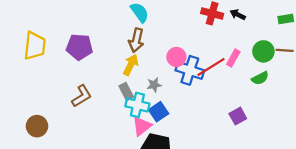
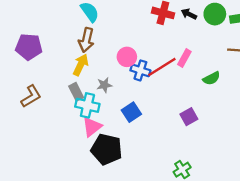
green circle: (263, 51) -> (215, 14), moved
blue cross: (190, 70) -> (140, 70), size x0.7
blue square: (159, 112) -> (131, 112), moved

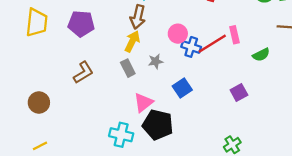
pink rectangle: (184, 58) -> (234, 35), turned -42
cyan cross: (87, 105) -> (121, 135), moved

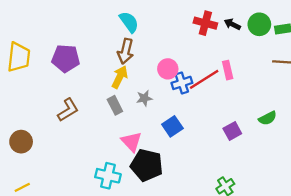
blue cross: (191, 47) -> (182, 83), turned -36
green semicircle: (261, 55) -> (268, 118), moved
pink triangle: (143, 103) -> (131, 142), turned -35

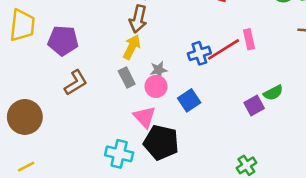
purple pentagon: (66, 58) -> (63, 41), moved
pink circle: (168, 69) -> (156, 86), moved
green semicircle: (268, 118) -> (273, 93), moved
brown circle: (21, 142) -> (25, 117), size x1.4

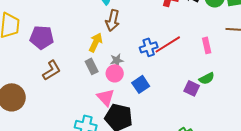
brown arrow: (138, 19) -> (113, 20), moved
pink rectangle: (249, 39) -> (207, 45), moved
purple square: (254, 106) -> (192, 88), turned -35

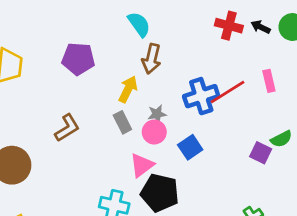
purple pentagon: (42, 37) -> (78, 59), moved
pink rectangle: (207, 45) -> (269, 81), moved
blue cross: (149, 47) -> (201, 96), size x1.4
pink triangle: (106, 97) -> (142, 165), turned 36

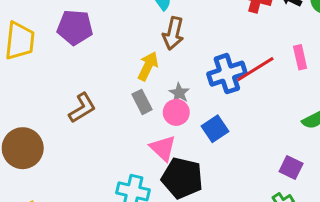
purple pentagon: (78, 59) -> (75, 27), moved
gray star: (157, 114) -> (179, 93), turned -30
purple square: (261, 153) -> (291, 168), moved
pink triangle: (142, 165) -> (163, 148), turned -40

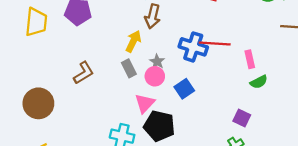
pink rectangle: (300, 57) -> (250, 59), moved
red line: (255, 69) -> (215, 43), turned 36
blue cross: (227, 74) -> (193, 47), turned 36
pink triangle: (163, 148) -> (145, 103), turned 30

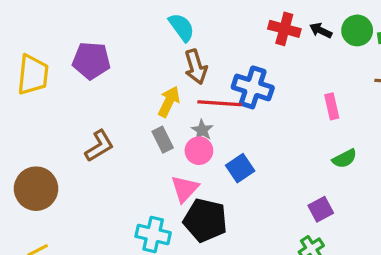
brown arrow: (153, 16) -> (196, 67), turned -30
red line: (215, 43) -> (220, 103), moved
blue cross: (193, 47) -> (253, 87), moved
pink rectangle: (250, 59) -> (332, 106), moved
purple square: (242, 118) -> (321, 209), turned 36

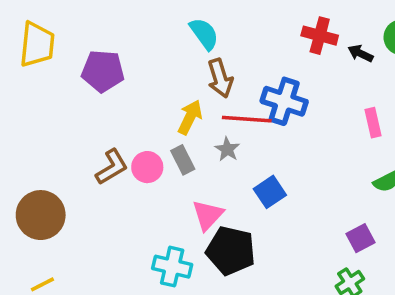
black arrow: (321, 30) -> (361, 53), moved
yellow trapezoid: (33, 75) -> (37, 44), moved
pink circle: (199, 151) -> (147, 167), moved

